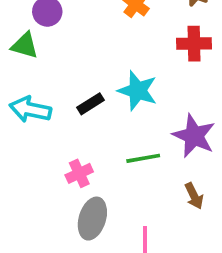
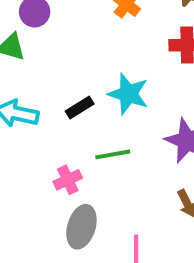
green line: (143, 158) -> (113, 154), moved

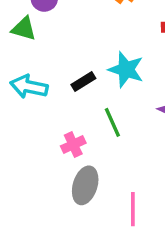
green line: (113, 154) -> (112, 122), turned 76

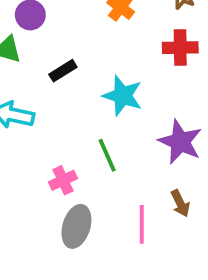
black rectangle: (83, 82) -> (63, 71), moved
pink line: (133, 209) -> (142, 224), moved

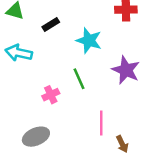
brown arrow: (180, 203) -> (122, 144), moved
gray ellipse: (76, 226) -> (36, 137), moved, turned 50

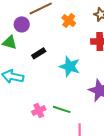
green line: (79, 79) -> (62, 109), moved, turned -48

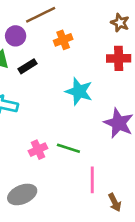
orange cross: (69, 20) -> (63, 40), moved, turned 32
black rectangle: (39, 53) -> (27, 66), moved

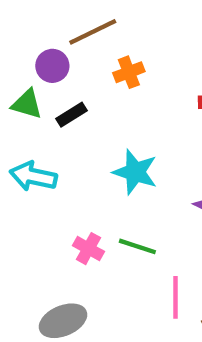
cyan star: (79, 91) -> (135, 172), moved
pink cross: (38, 150) -> (88, 249), turned -36

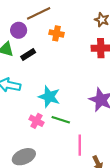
orange cross: (129, 72) -> (57, 33), turned 32
cyan star: (135, 172) -> (49, 97), moved

